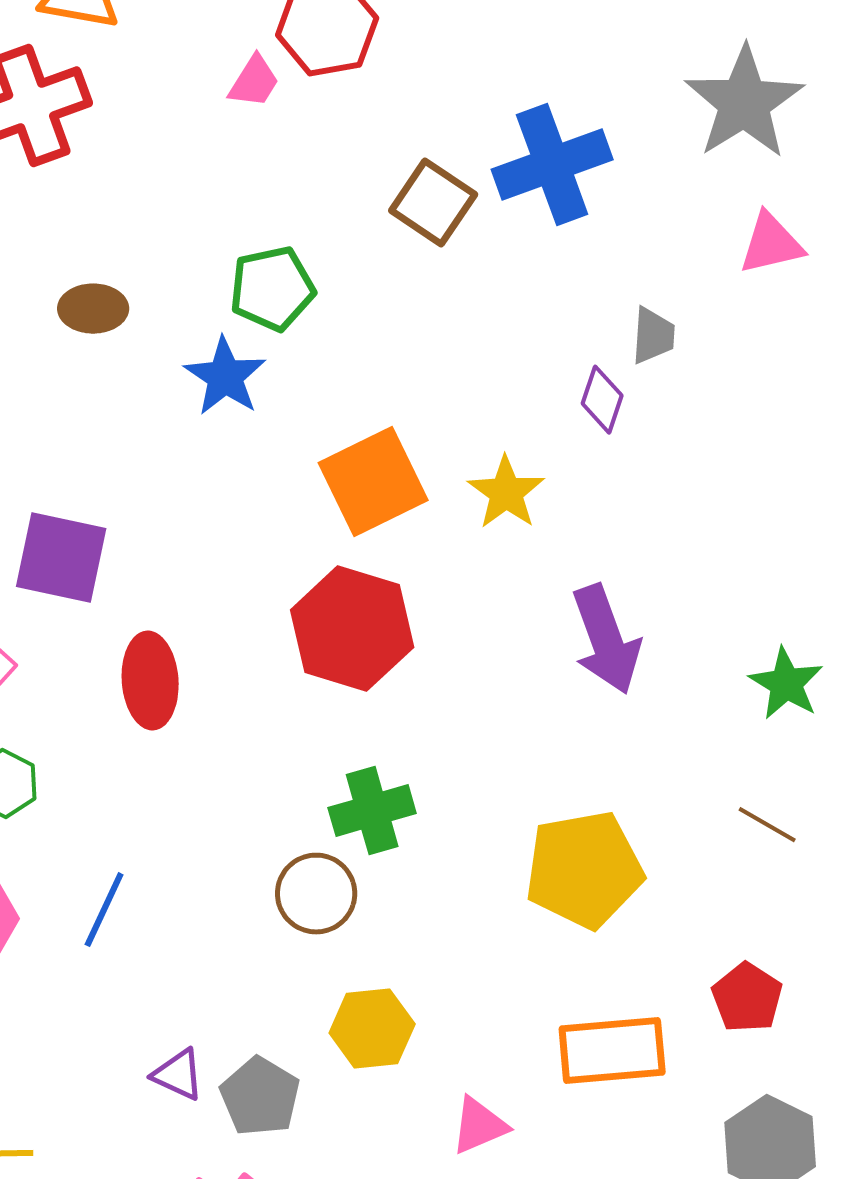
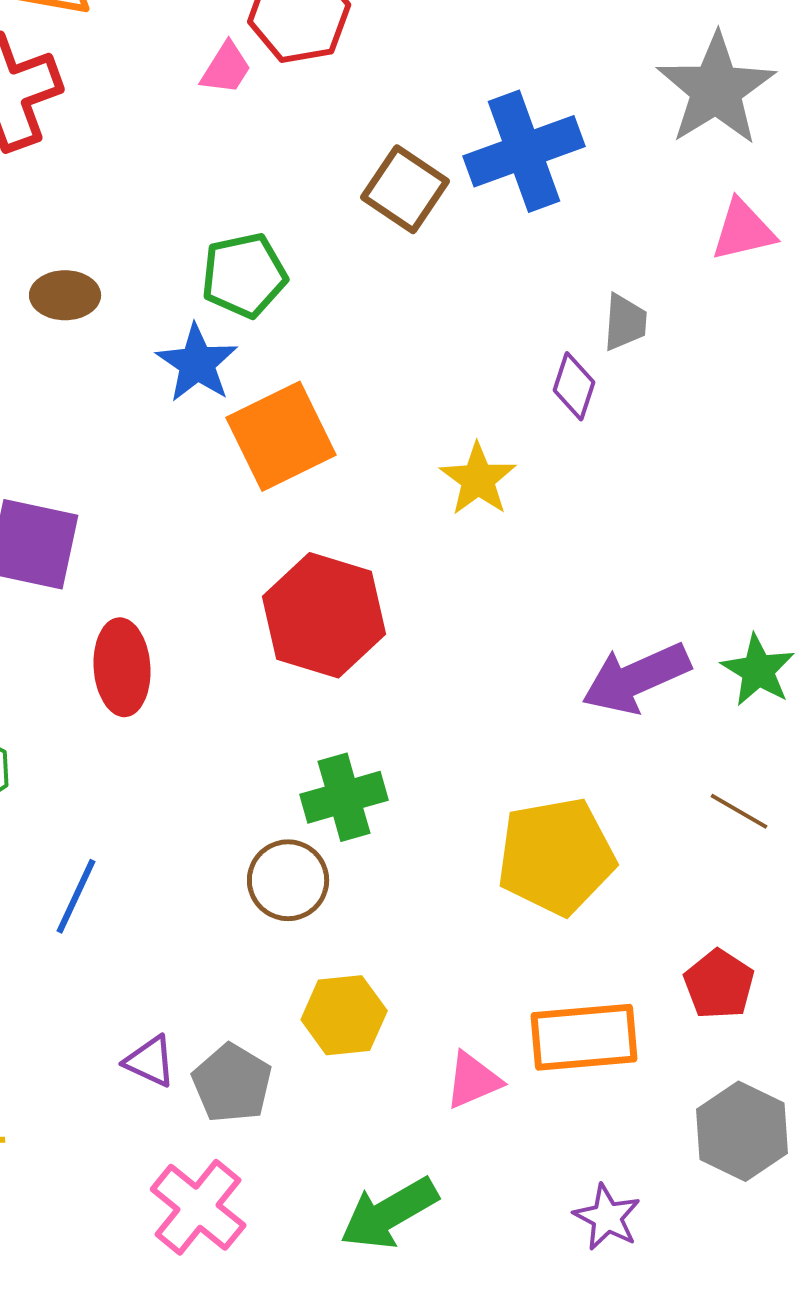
orange square: (373, 482) -> (281, 436), moved
purple arrow: (606, 640) -> (636, 678), moved, turned 86
pink triangle: (479, 1126) -> (473, 1080), moved

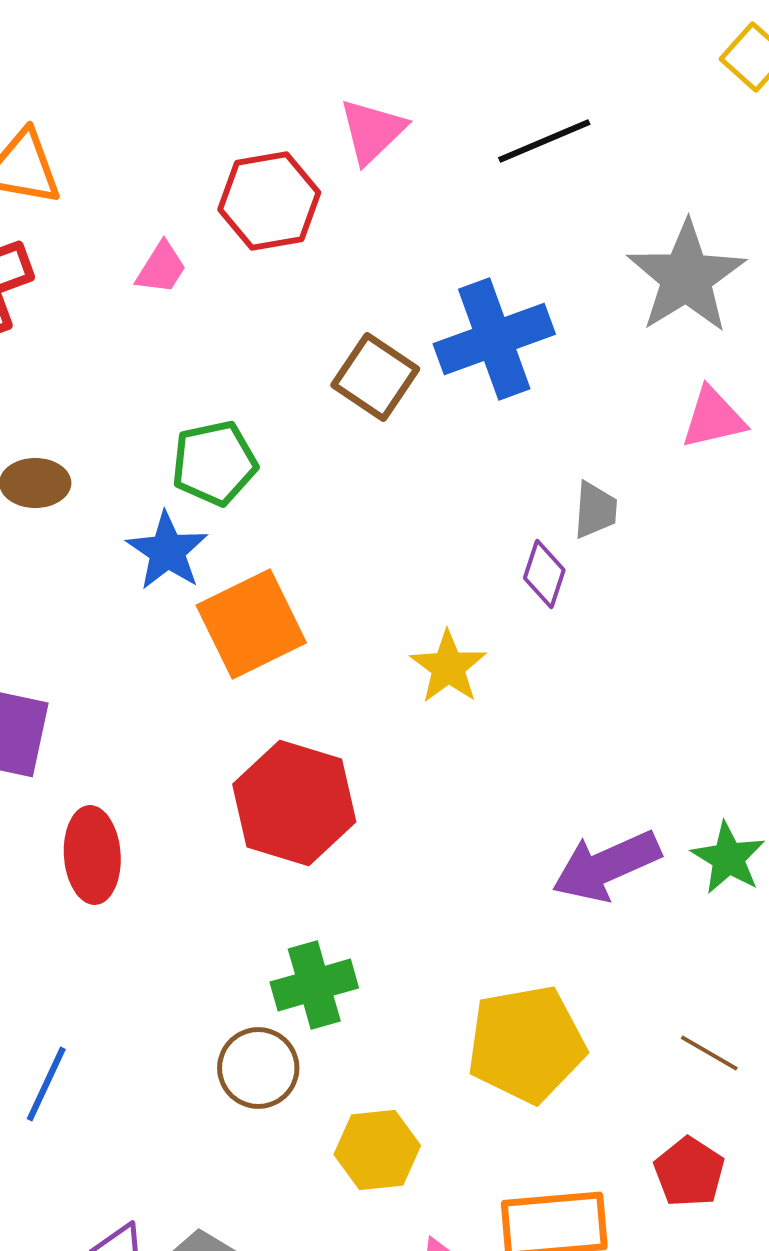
pink trapezoid: (226, 68) -> (161, 268), moved
brown line: (739, 811) -> (709, 1053), moved
yellow hexagon: (344, 1015) -> (377, 1150), moved

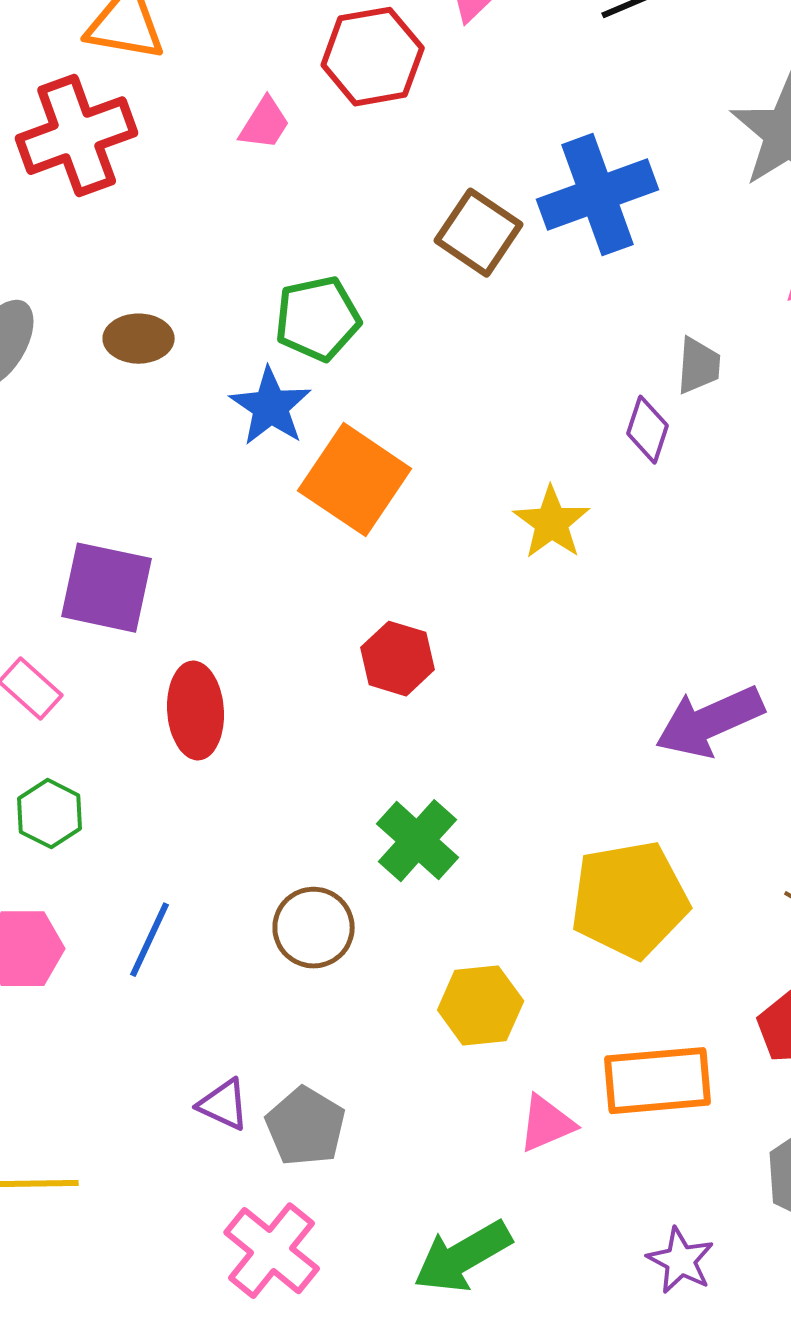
orange square: (251, 624) -> (355, 480), turned -30
red hexagon: (294, 803) -> (398, 659), size x0.6
green cross: (314, 985) -> (418, 841), turned -32
brown circle: (258, 1068) -> (314, 928), moved

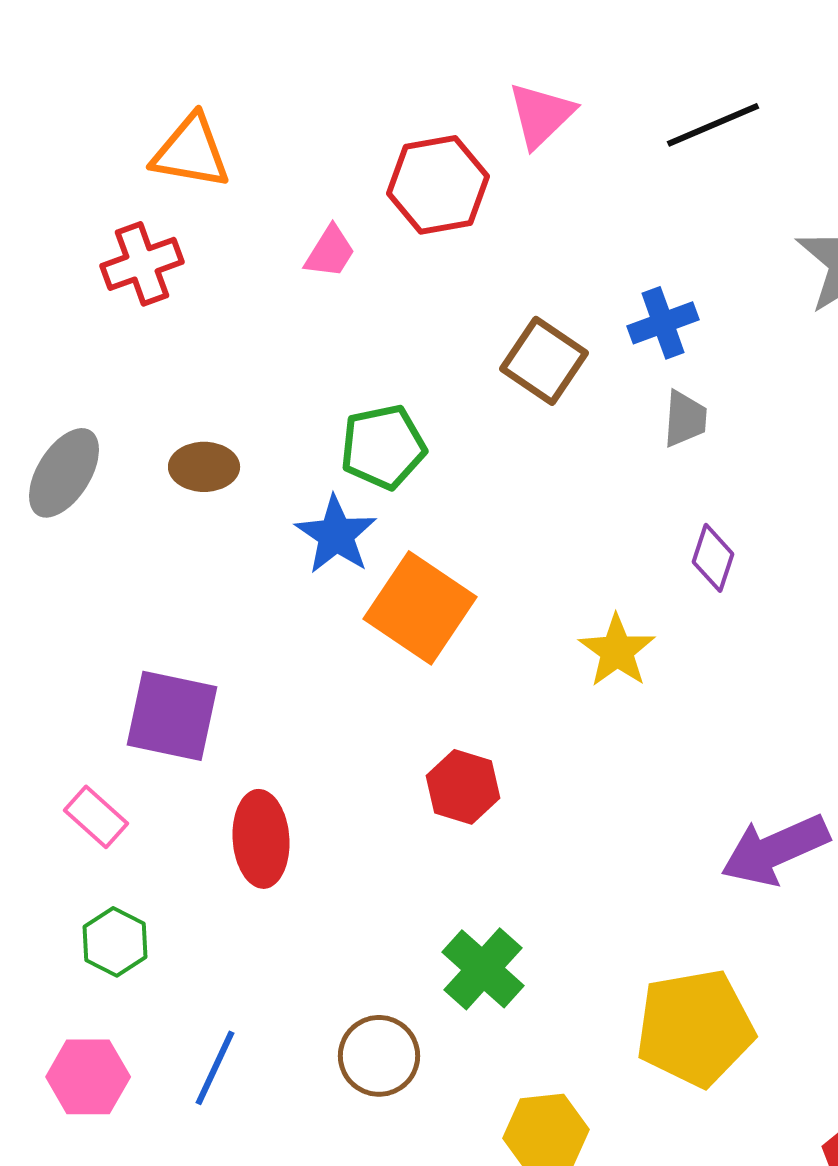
red cross: (77, 136) -> (142, 264), size x0.7
blue cross: (598, 195) -> (663, 323), size x0.6
gray trapezoid: (699, 366) -> (685, 419), moved

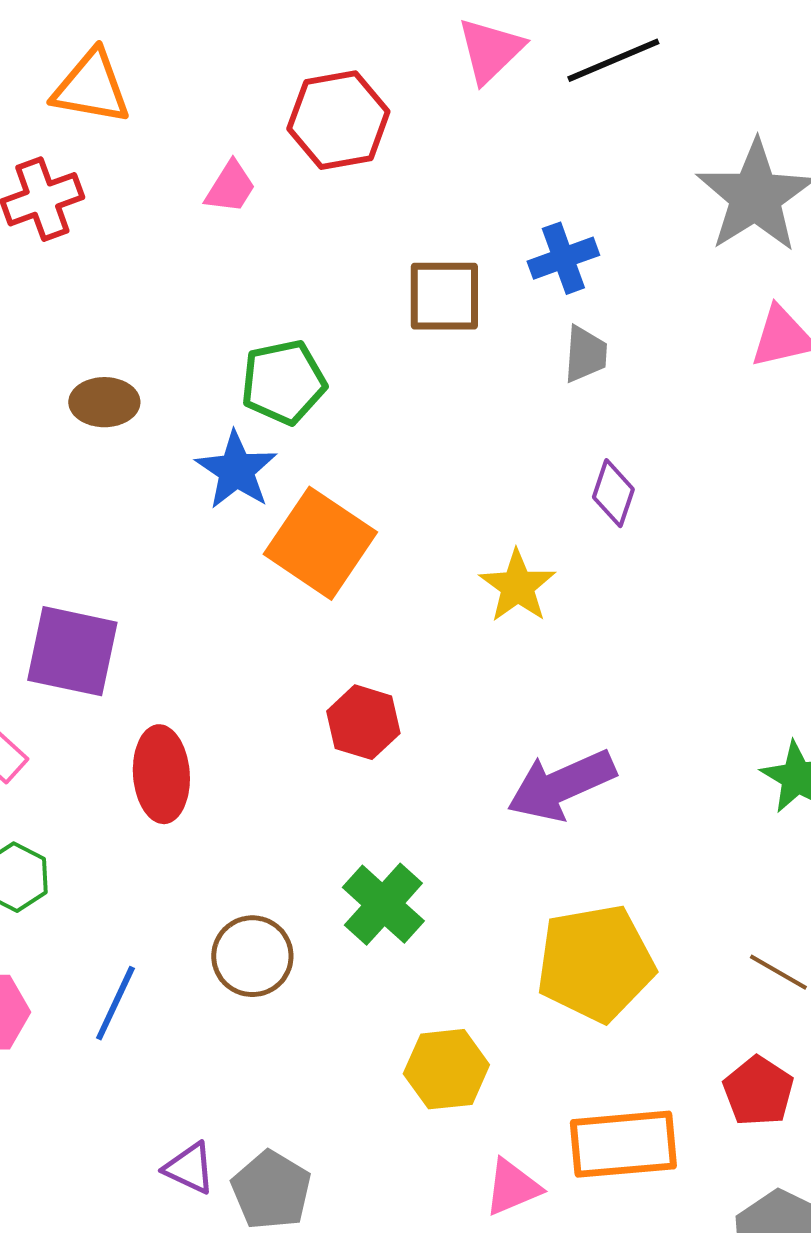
pink triangle: (541, 115) -> (490, 50), moved
brown square: (544, 361) -> (444, 296), turned -34
purple arrow: (775, 850) -> (561, 785), moved
brown circle: (379, 1056) -> (252, 956), moved

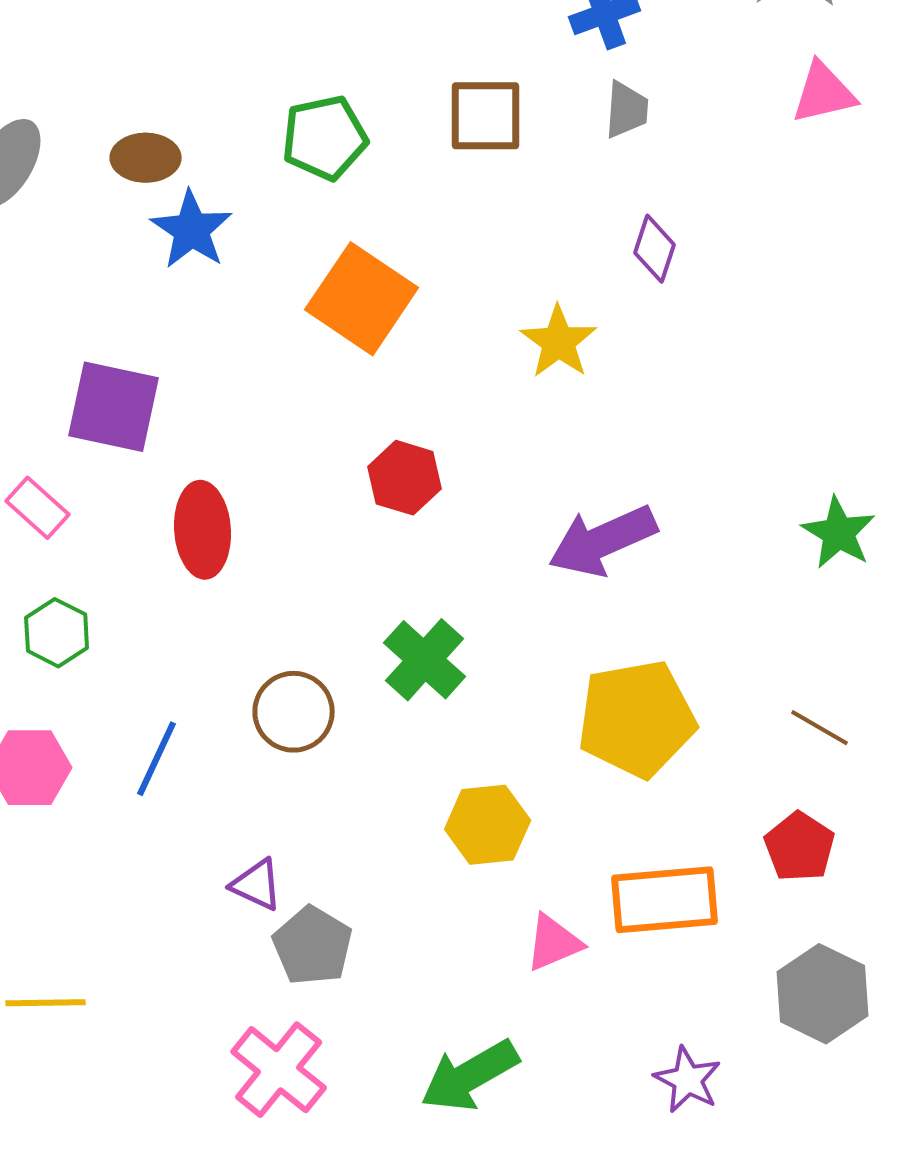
brown square: (444, 296) -> (486, 116), moved
blue star: (236, 470) -> (192, 230), moved
purple triangle: (189, 1168) -> (257, 885), moved

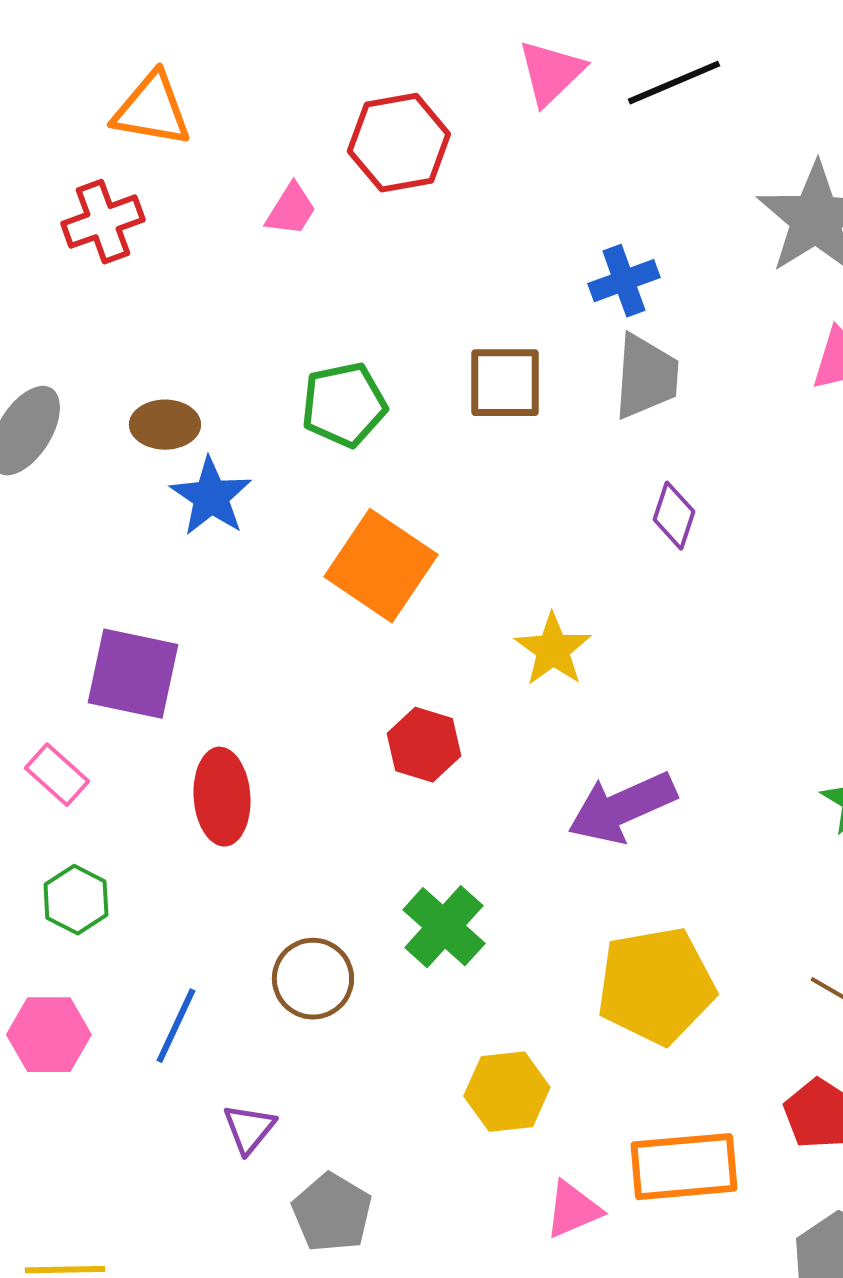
gray trapezoid: (627, 110) -> (646, 377), size x1.5
yellow star: (559, 342) -> (553, 650), moved
purple triangle: (257, 885) -> (249, 1129), moved, turned 44

